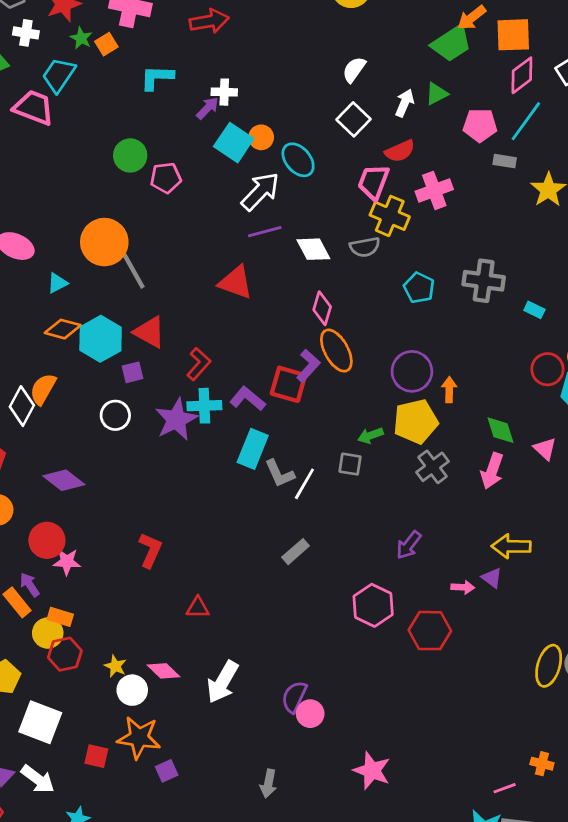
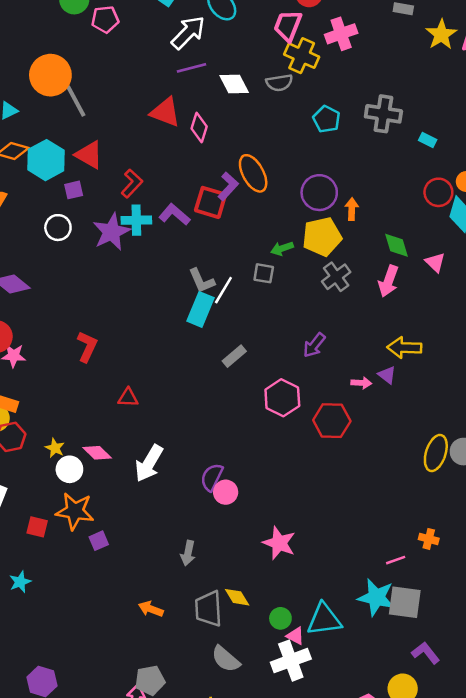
pink diamond: (322, 308) -> (199, 127), moved
cyan rectangle: (253, 449) -> (201, 309), moved
gray rectangle: (296, 552) -> (234, 356), moved

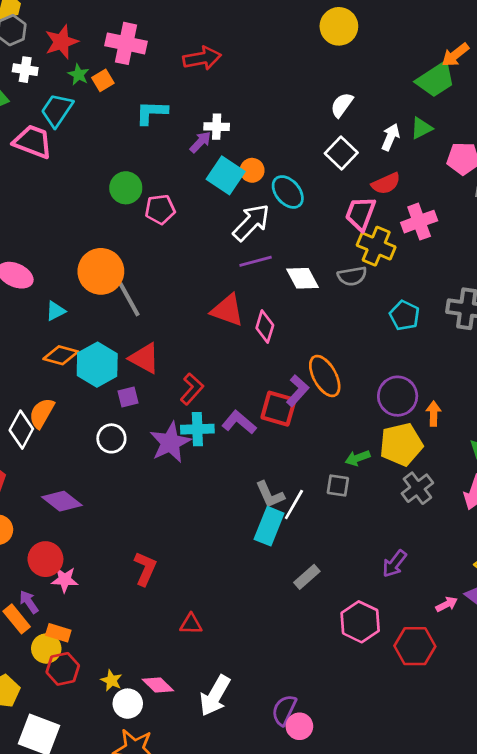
pink arrow: (361, 383) -> (447, 604), turned -30

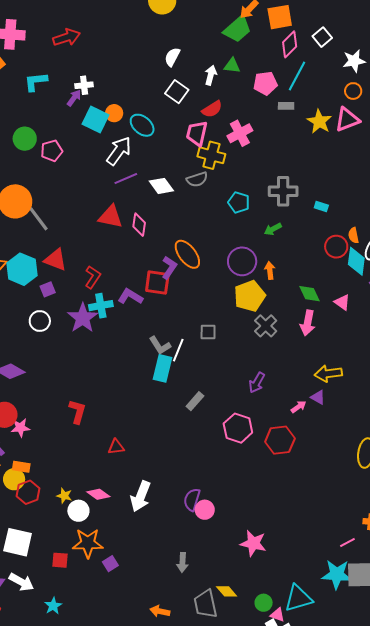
green triangle: (421, 128) -> (232, 66), turned 42
green arrow: (358, 458) -> (273, 229), moved

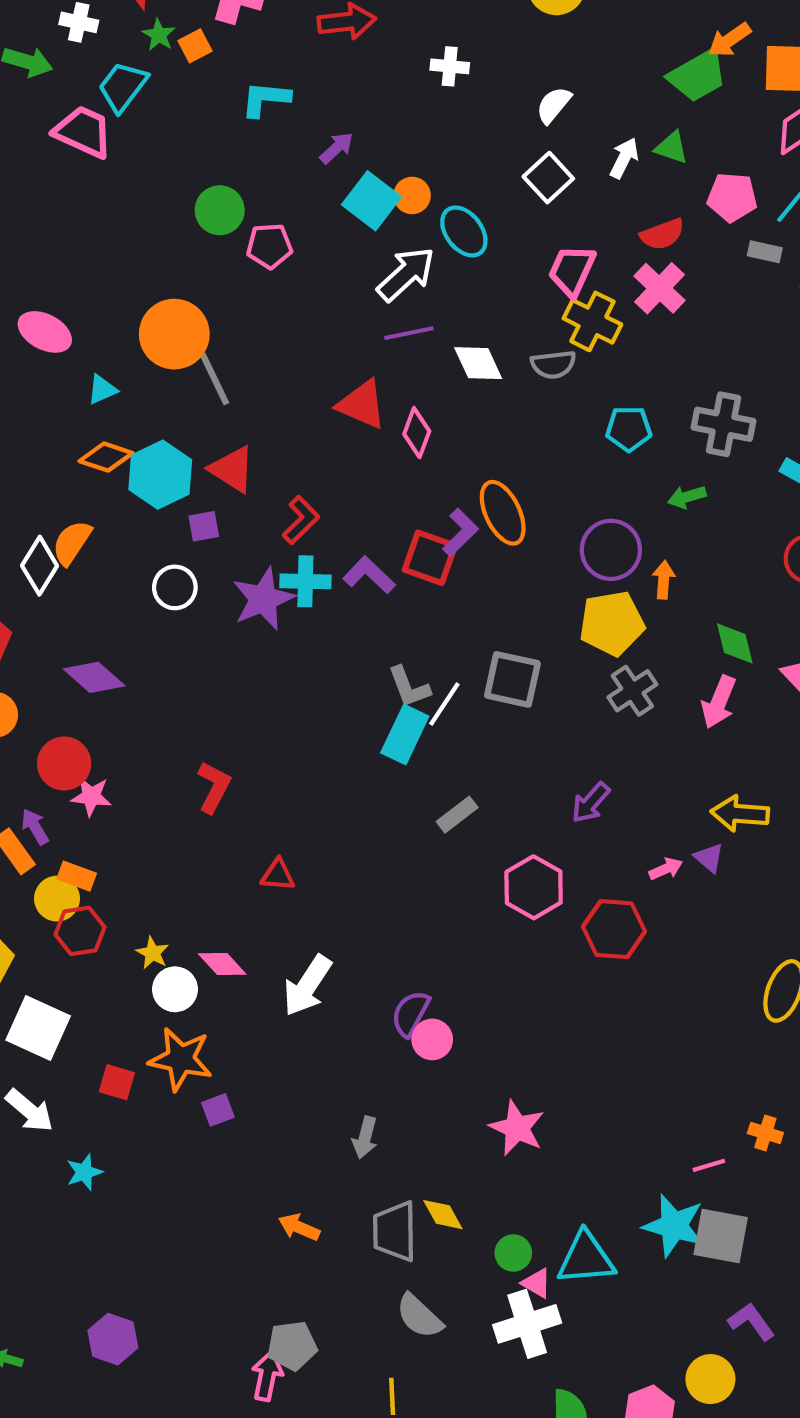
white cross: (84, 85) -> (450, 66), moved
red semicircle: (212, 109) -> (662, 234), moved
pink cross: (240, 133) -> (660, 288), turned -30
cyan pentagon: (239, 202) -> (629, 429), turned -30
gray square: (208, 332) -> (512, 679), size x1.6

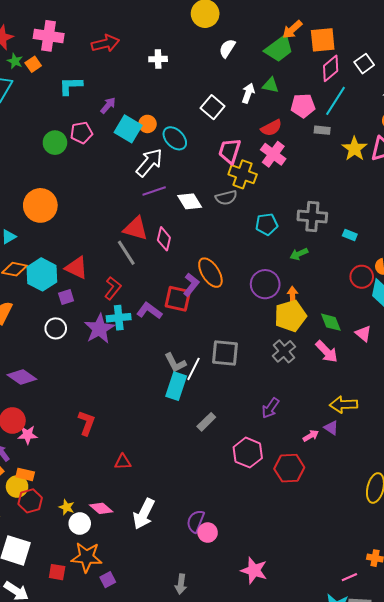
white semicircle: (554, 105) -> (227, 48), moved
pink pentagon: (269, 246) -> (81, 133), moved
gray line: (214, 379) -> (126, 253), moved
yellow pentagon: (612, 623) -> (290, 316), moved
pink arrow: (719, 702) -> (327, 352), turned -60

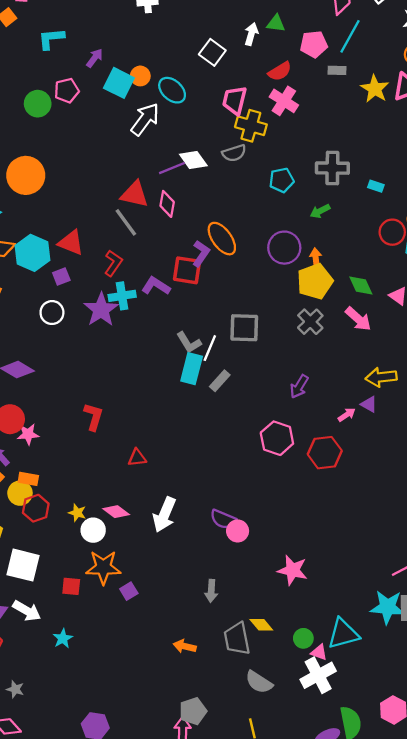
purple line: (154, 191) -> (172, 168), moved
gray rectangle: (206, 422) -> (220, 381), moved
purple semicircle: (195, 521) -> (223, 519), turned -85

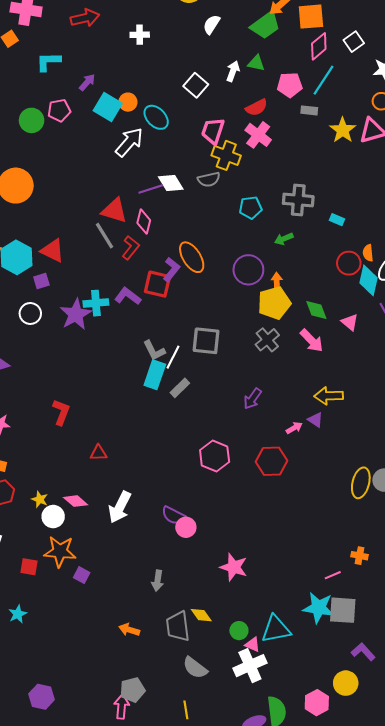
red L-shape: (113, 263) -> (131, 248), moved
pink hexagon: (277, 438) -> (215, 456), moved
purple square: (129, 591) -> (82, 575), turned -35

